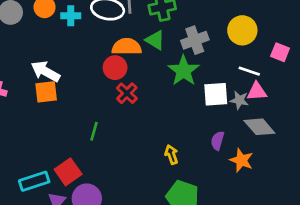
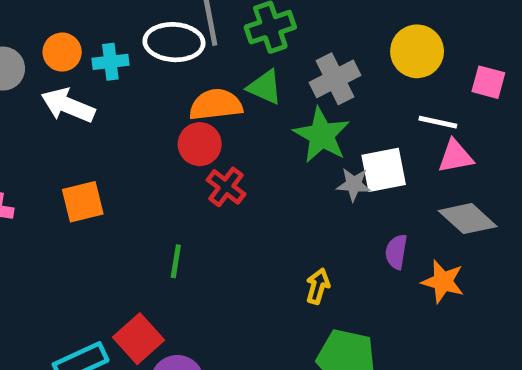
white arrow: (45, 71) -> (68, 105), moved
gray star: (239, 100) -> (354, 184), moved
yellow arrow: (171, 155) -> (318, 286), turned 42

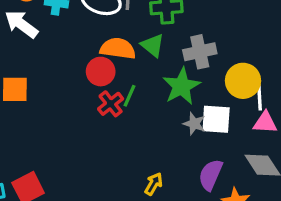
yellow circle: (417, 51) -> (243, 81), moved
white line: (438, 122) -> (259, 97), turned 60
purple semicircle: (396, 252) -> (211, 175), size x1.4
green line: (176, 261) -> (129, 96), moved

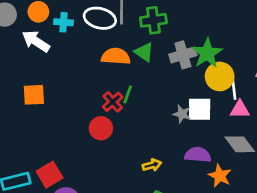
red circle: (101, 72) -> (101, 128), moved
green star: (182, 86) -> (207, 53), moved
purple semicircle: (211, 175) -> (198, 155), turned 75
yellow arrow: (154, 184) -> (152, 165), turned 48

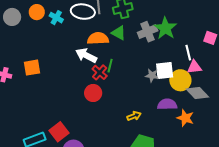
cyan cross: (63, 22) -> (56, 18), turned 32
white arrow: (36, 41) -> (86, 55), moved
yellow circle: (220, 76) -> (180, 80), moved
orange square: (34, 95) -> (32, 68), moved

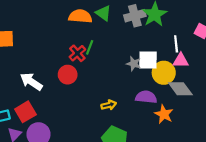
white arrow: (86, 55) -> (31, 82), moved

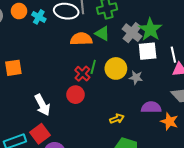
gray cross: (135, 16) -> (132, 33), turned -30
white square: (148, 60) -> (148, 51), moved
yellow circle: (164, 73) -> (116, 68), moved
white arrow: (31, 82) -> (42, 105), turned -145

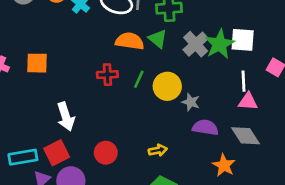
white square: (148, 51) -> (243, 40), moved
red cross: (82, 74) -> (107, 75), moved, turned 35
red circle: (75, 95) -> (106, 153), moved
purple semicircle: (151, 107) -> (205, 128), moved

